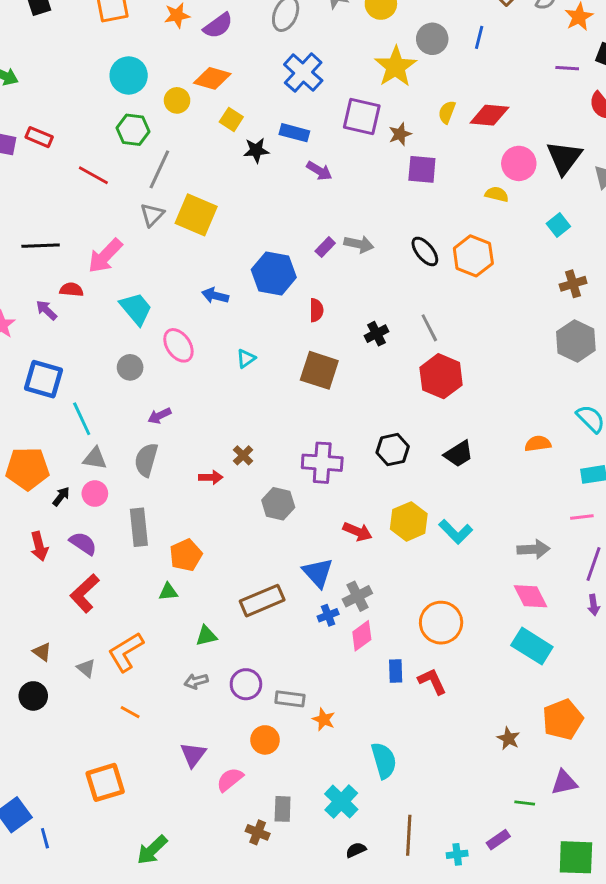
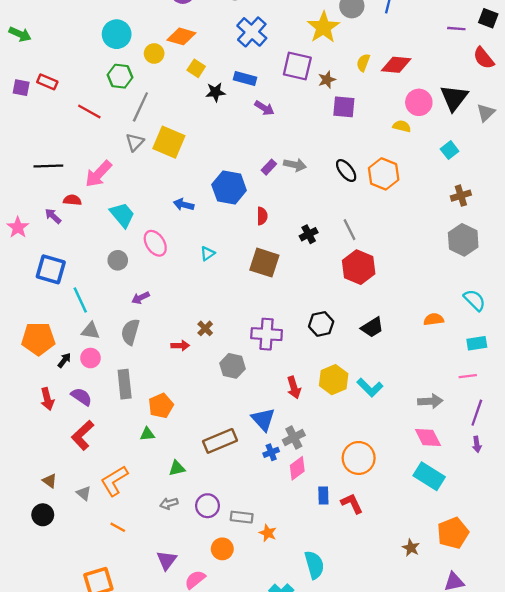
red arrow: (357, 532) -> (294, 388), turned 50

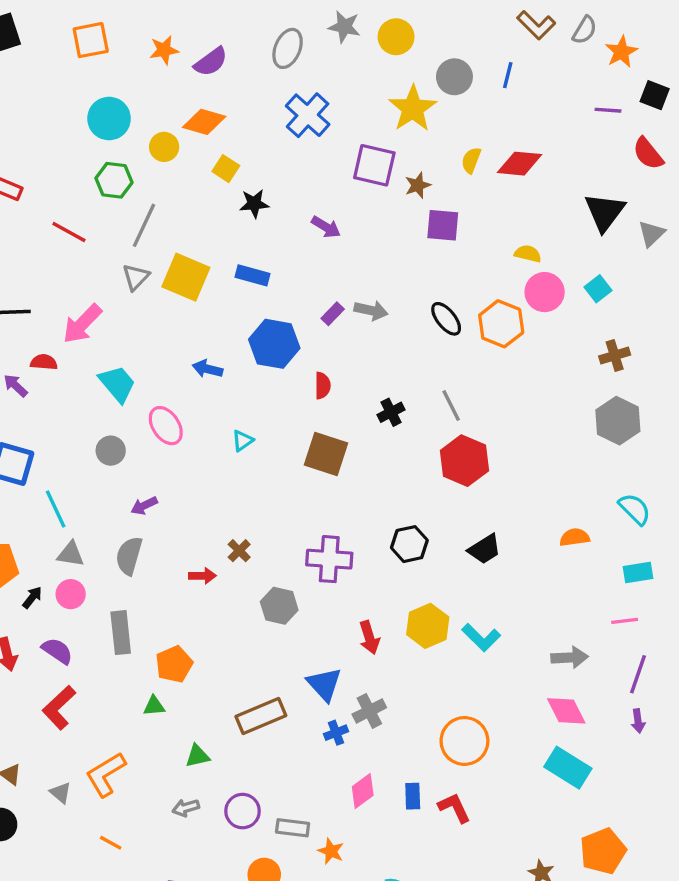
blue rectangle: (245, 78) -> (253, 275), moved
pink circle: (419, 102) -> (545, 292), moved
pink diamond: (297, 468) -> (363, 791), moved

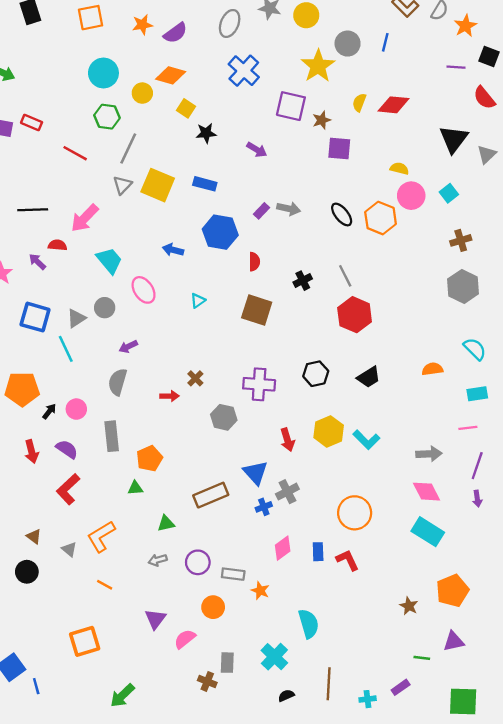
gray triangle: (71, 554) -> (76, 318), moved, turned -42

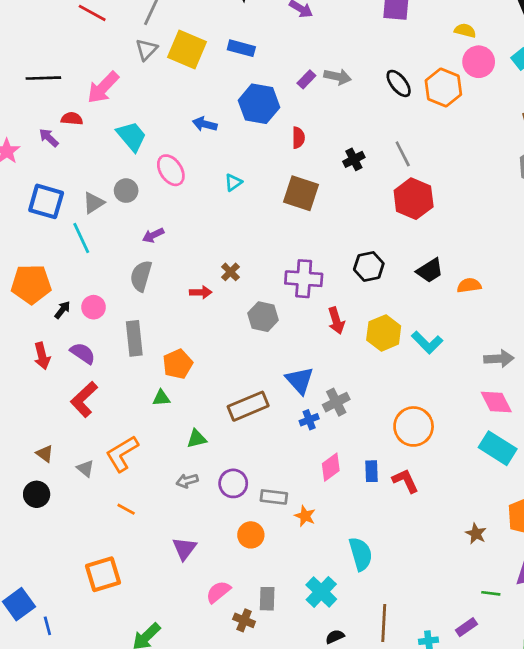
orange semicircle: (432, 369) -> (469, 285), moved
red arrow: (287, 440) -> (336, 321), moved
pink semicircle: (185, 639) -> (218, 592), moved

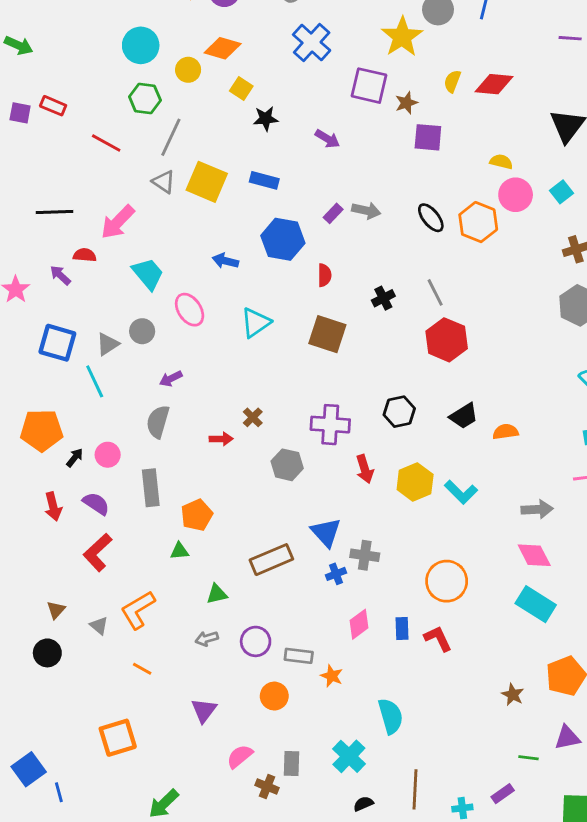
gray triangle: (146, 50) -> (164, 182), turned -40
cyan triangle: (233, 182) -> (256, 323), size x1.6
gray cross: (336, 402) -> (365, 555), turned 35
brown triangle: (45, 454) -> (56, 610), turned 36

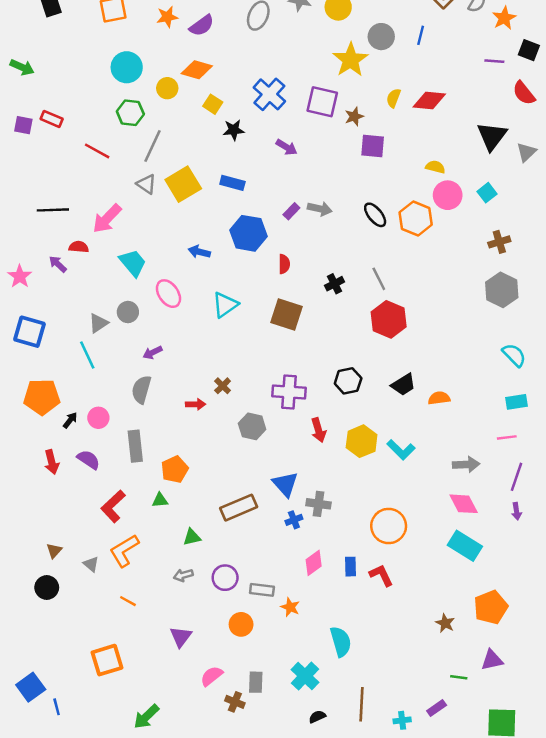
blue cross: (312, 43) -> (269, 94), moved
yellow square: (207, 182) -> (183, 184), turned 36
blue square: (57, 343) -> (30, 332), moved
red L-shape: (98, 552) -> (113, 506), moved

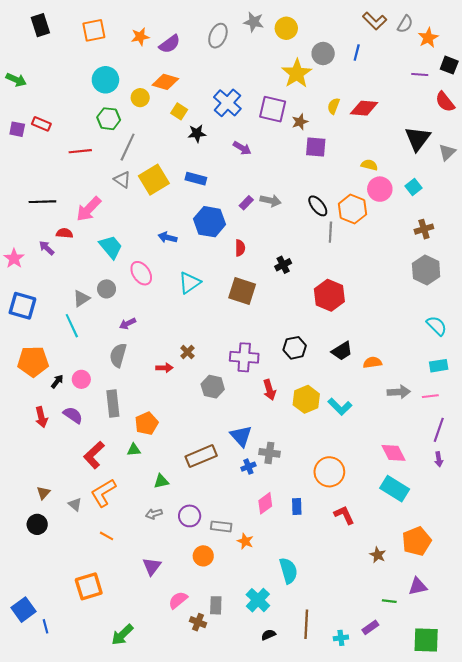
red line: (97, 151) -> (80, 151), turned -35
gray line: (379, 279) -> (330, 232), moved, turned 30
gray arrow: (466, 465) -> (399, 392), moved
red L-shape: (381, 575) -> (344, 515), moved

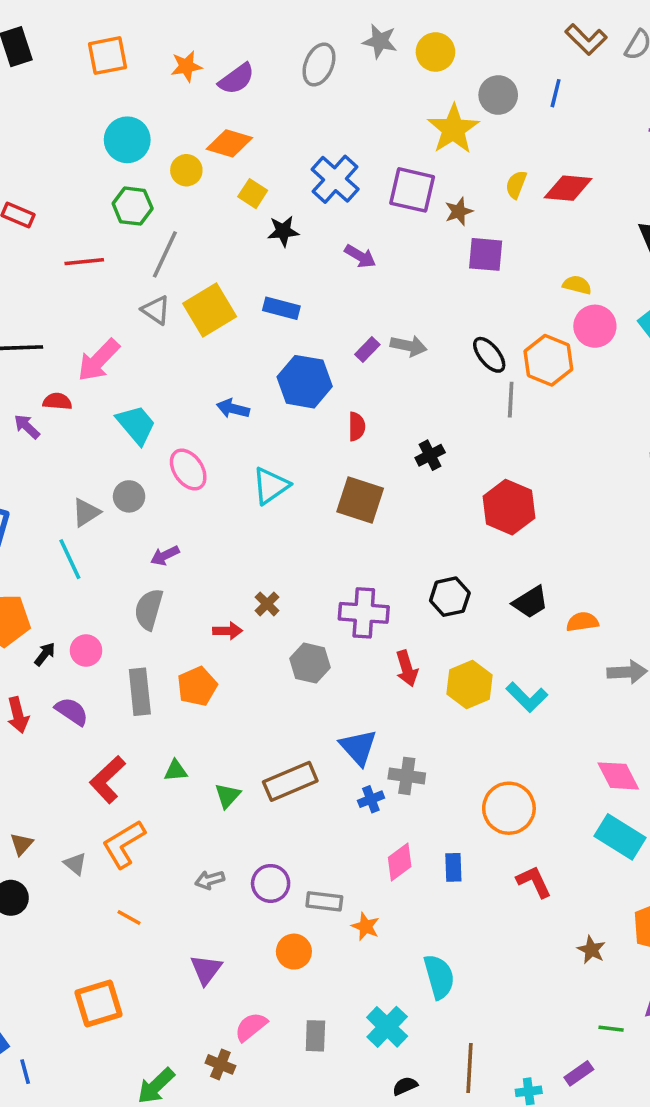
orange pentagon: (146, 423) -> (197, 686), moved
green triangle: (161, 481) -> (228, 796), moved, turned -35
brown cross: (198, 622) -> (220, 1064), moved

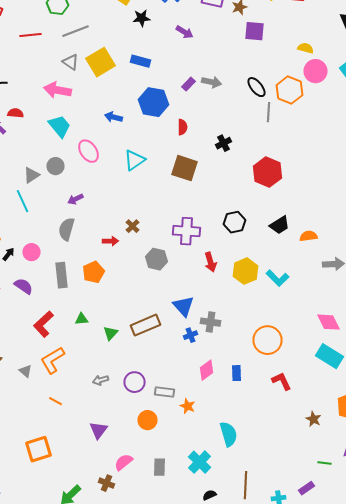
gray line: (165, 254) -> (76, 31), turned 44
pink arrow: (99, 360) -> (58, 90), moved, turned 56

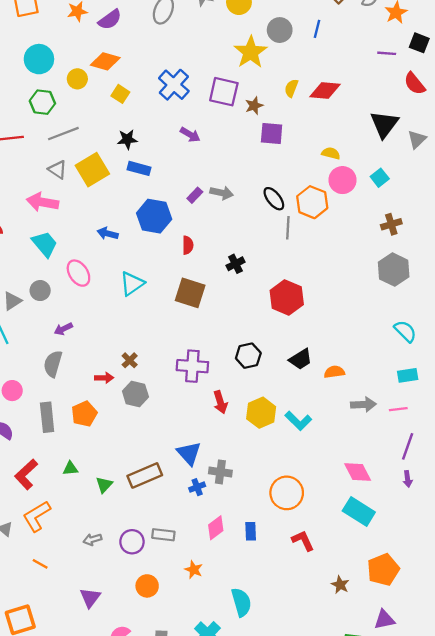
black star: (142, 18) -> (127, 139), moved
gray hexagon: (156, 259) -> (135, 394), moved
gray rectangle: (164, 392) -> (163, 535), moved

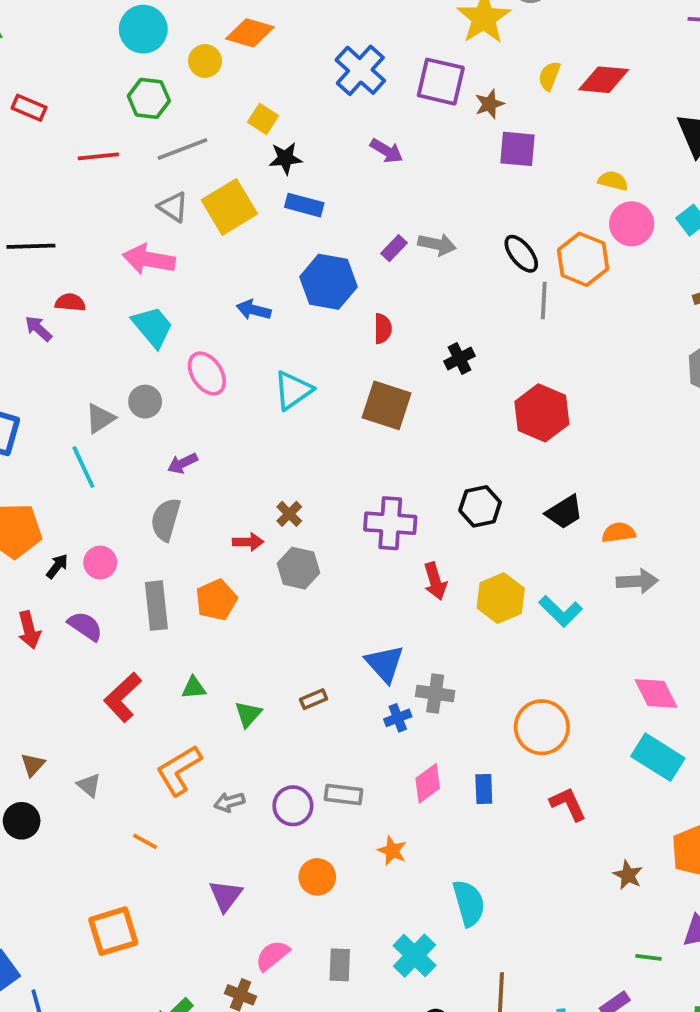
yellow square: (120, 94) -> (263, 119), moved
gray arrow: (363, 405) -> (637, 581), moved
brown rectangle: (145, 475) -> (314, 699), size x0.5
orange L-shape: (37, 516) -> (179, 770), moved

